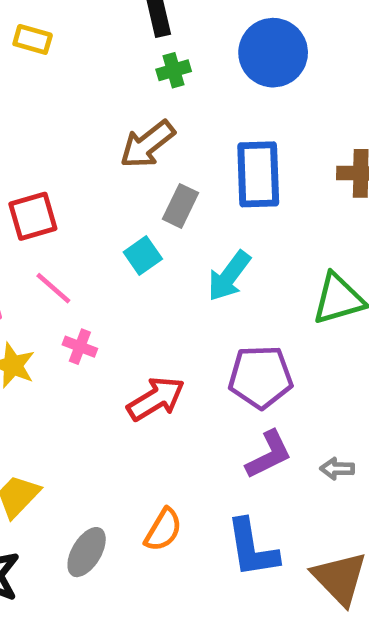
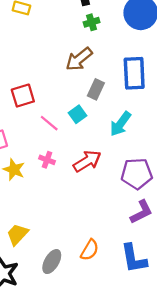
pink line: (53, 288) -> (49, 123), moved
red arrow: (156, 399) -> (87, 161), moved

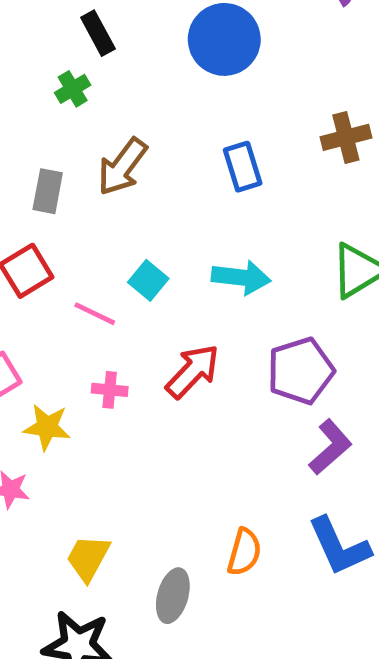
green cross: (92, 22) -> (73, 89), moved
blue rectangle: (134, 73) -> (243, 167), size x0.7
gray rectangle: (96, 89) -> (48, 191), moved
cyan arrow: (120, 124) -> (241, 277), turned -105

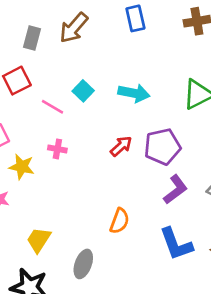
blue rectangle: (243, 167) -> (135, 18), moved
red arrow: (193, 371) -> (121, 146), moved, size x0.7
orange semicircle: (244, 552) -> (120, 221), moved

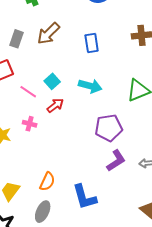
blue rectangle: (135, 18) -> (92, 43), moved
red arrow: (121, 146) -> (55, 105), moved
orange semicircle: (120, 221) -> (47, 182), moved
blue L-shape: (176, 244) -> (84, 197), moved

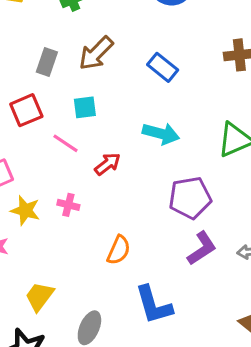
blue rectangle: (92, 43) -> (163, 67), turned -42
cyan square: (52, 81) -> (85, 107), moved, turned 35
pink cross: (30, 124) -> (68, 205), moved
orange semicircle: (47, 182) -> (119, 250), moved

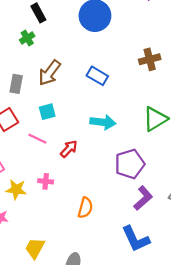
blue L-shape: (154, 305) -> (136, 239), moved

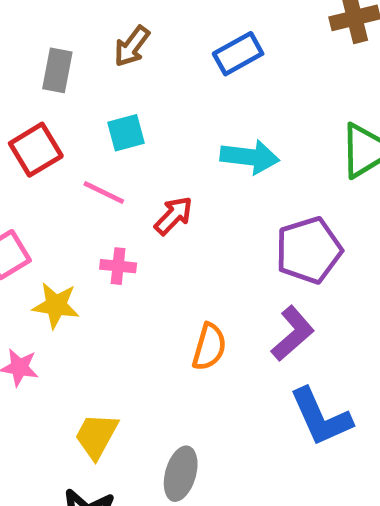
brown arrow: (49, 73) -> (132, 46), size x0.7
blue rectangle: (97, 76) -> (238, 54), turned -60
pink cross: (46, 181) -> (118, 266), moved
purple L-shape: (143, 198) -> (293, 333), moved

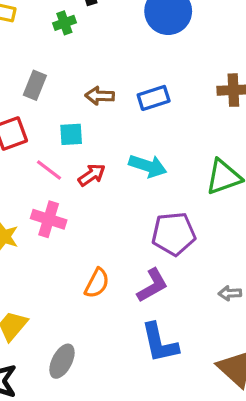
brown arrow: (132, 46) -> (100, 96), moved, turned 44
red arrow: (174, 216) -> (92, 175), moved
pink cross: (118, 266) -> (49, 219), size x1.5

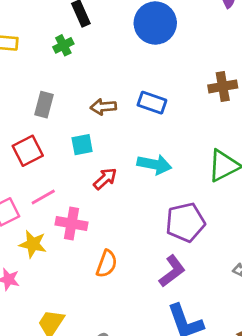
blue rectangle: (154, 98) -> (152, 103), turned 44
pink line: (49, 170) -> (43, 197), moved, turned -60
orange semicircle: (97, 283) -> (107, 264), moved

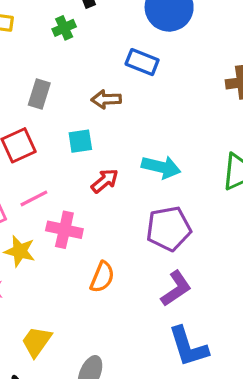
blue rectangle: (152, 103) -> (142, 62), moved
purple pentagon: (185, 222) -> (169, 229), moved

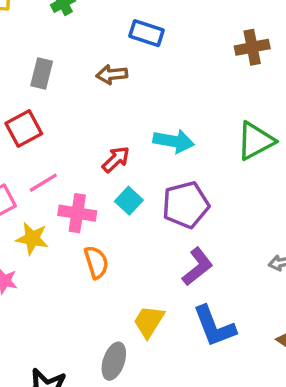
cyan square: (80, 141) -> (129, 201), moved, turned -35
orange semicircle: (102, 277) -> (96, 262), moved, turned -36
yellow trapezoid: (37, 342) -> (149, 321), moved

